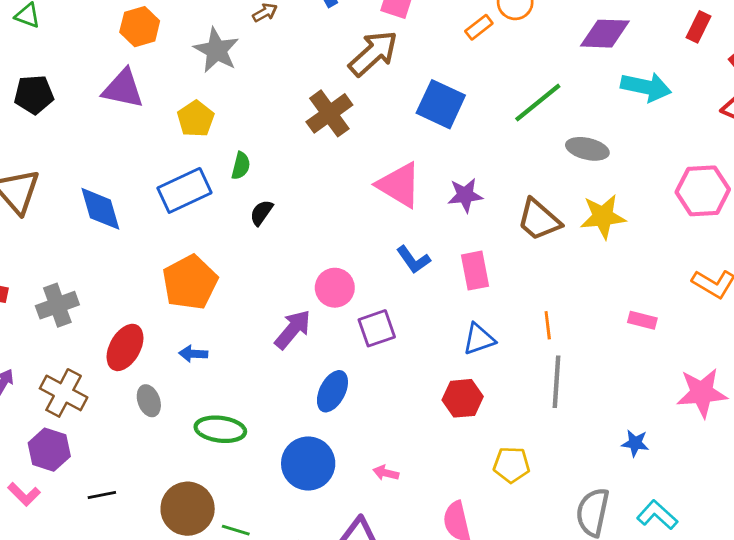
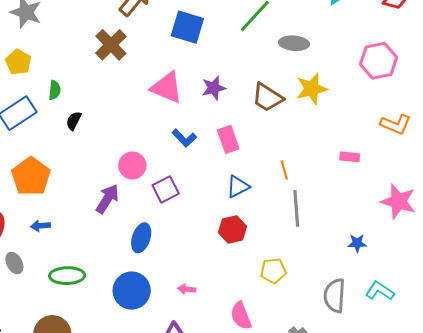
pink star: (702, 393) -> (398, 201), turned 30

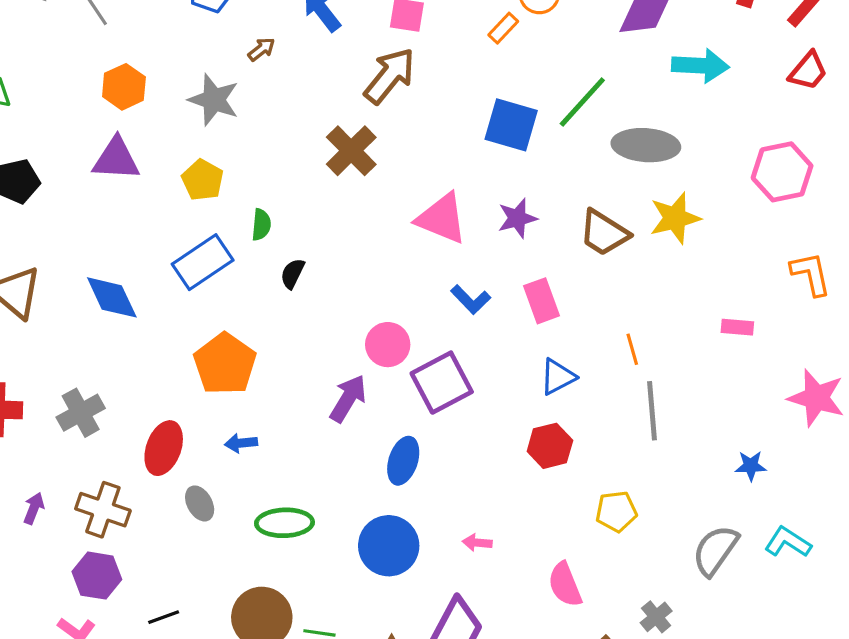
blue square: (187, 27) -> (511, 125), moved
gray ellipse: (294, 43) -> (646, 145), size x1.4
orange L-shape: (396, 124) -> (811, 274), turned -124
purple square: (166, 189) -> (442, 383), size x1.4
gray semicircle: (335, 296) -> (715, 550), turned 32

